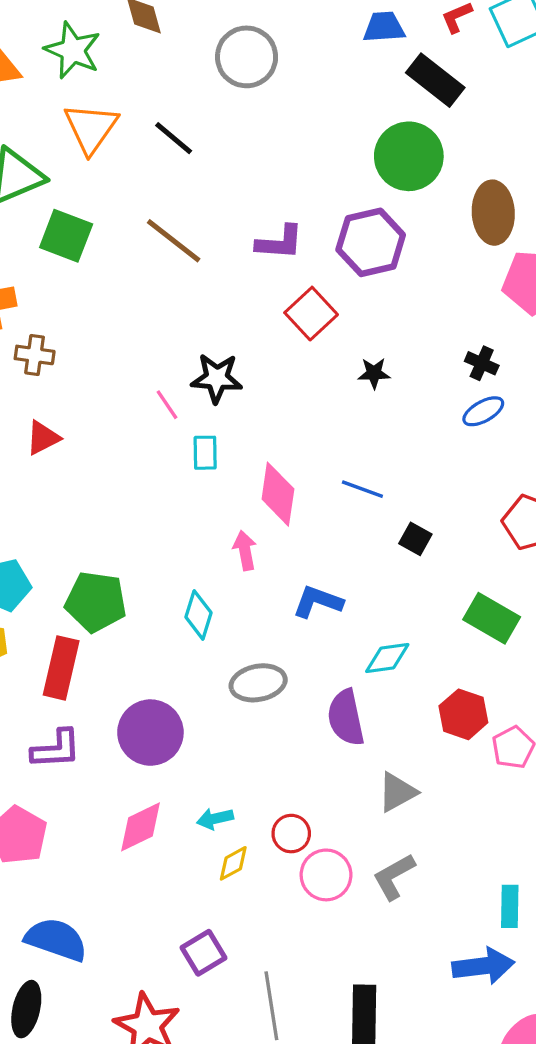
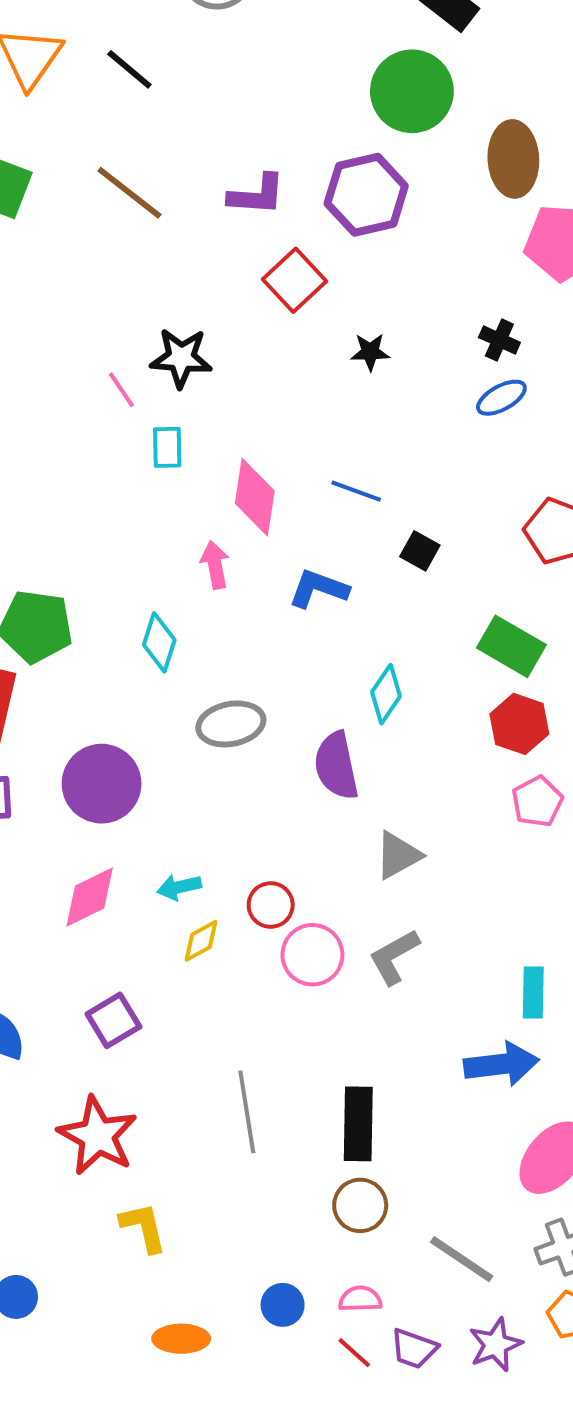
blue L-shape: (318, 602) -> (318, 589), moved
cyan diamond: (387, 658) -> (386, 694), turned -48
red hexagon: (463, 714) -> (519, 724), moved
purple square: (203, 953) -> (113, 1020), moved

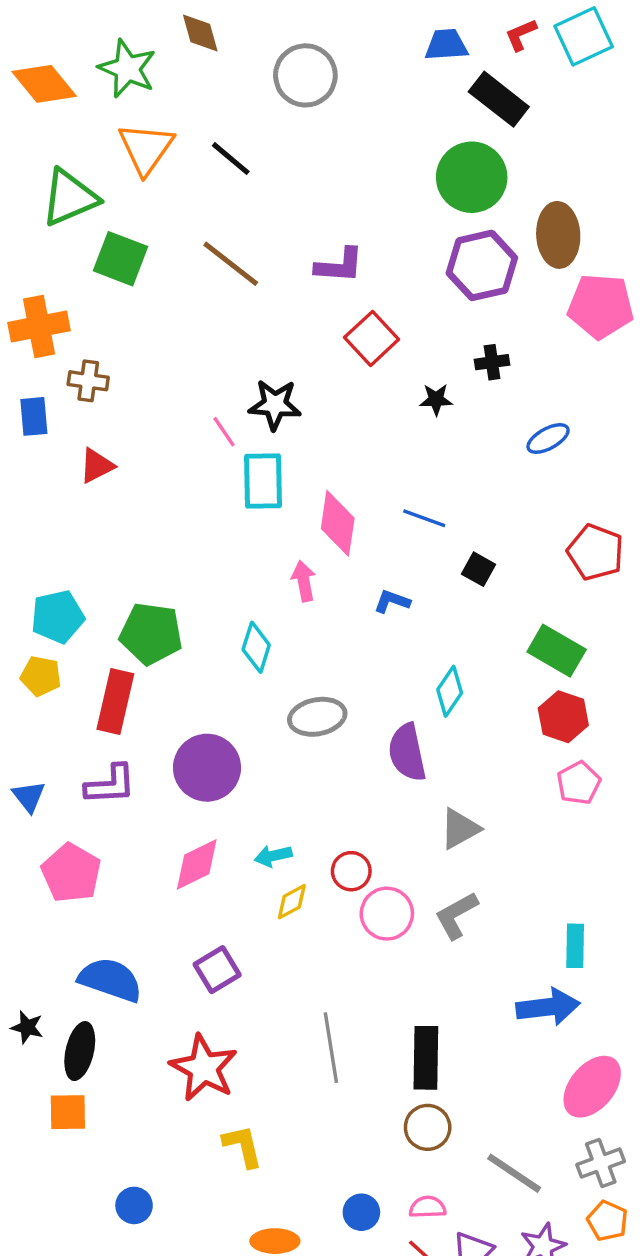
purple hexagon: (366, 195) -> (482, 265), moved
black cross: (499, 340) -> (492, 362), moved, turned -32
cyan rectangle: (167, 447) -> (263, 481), size x1.6
blue L-shape: (318, 589) -> (392, 601), size x0.7

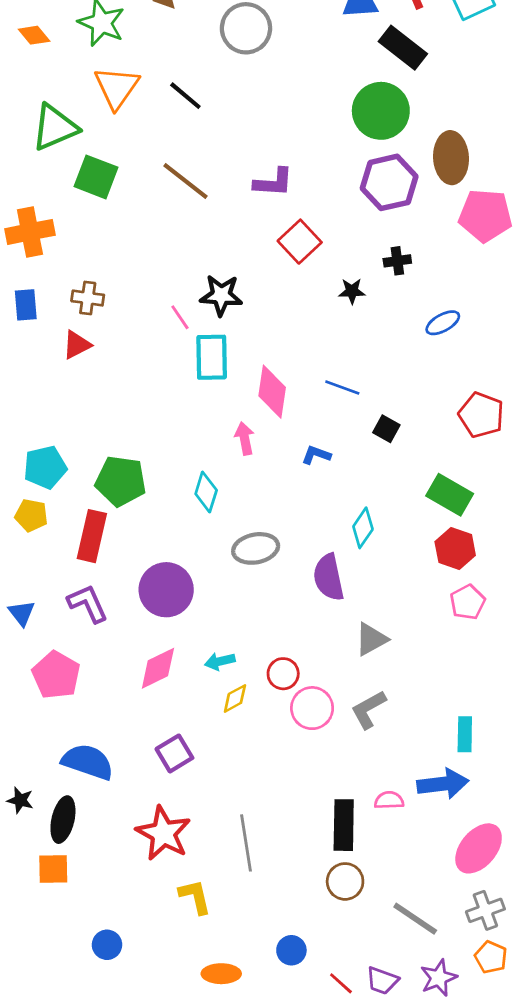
orange diamond: (44, 84) -> (34, 35), size x0.6
brown cross: (88, 381) -> (88, 298), moved
purple L-shape: (110, 785) -> (88, 603), turned -111
gray line: (331, 1048) -> (246, 843), moved
pink semicircle: (428, 1207) -> (389, 800), moved

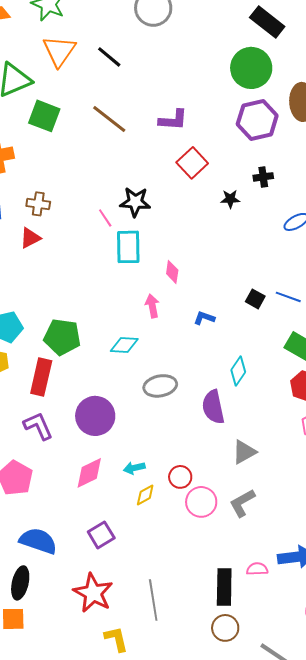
blue line: (342, 387) -> (288, 297), moved
pink diamond: (272, 392) -> (172, 272), size x0.6
cyan diamond: (206, 492) -> (124, 345), turned 76

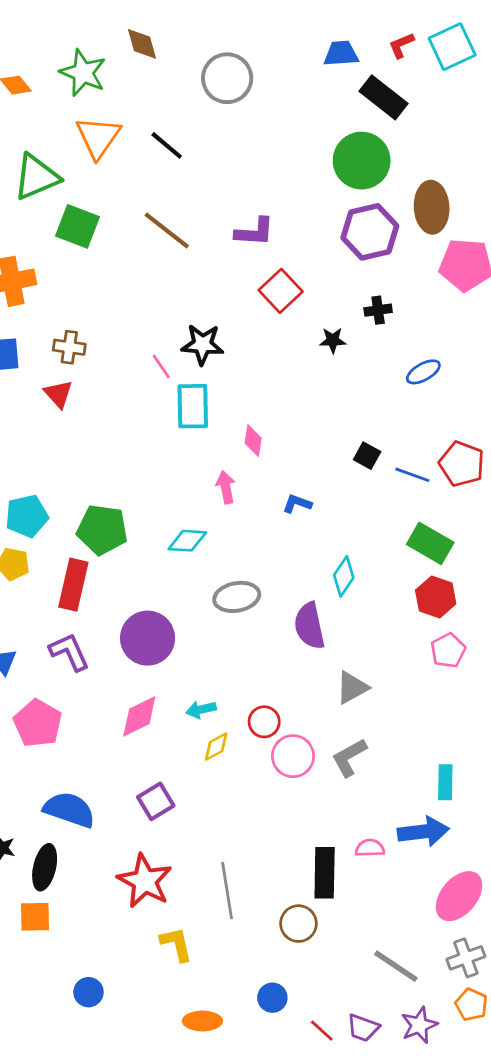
red triangle: (30, 238) -> (58, 394), turned -45
black square: (255, 299) -> (367, 456), moved
brown circle: (225, 628) -> (298, 924), moved

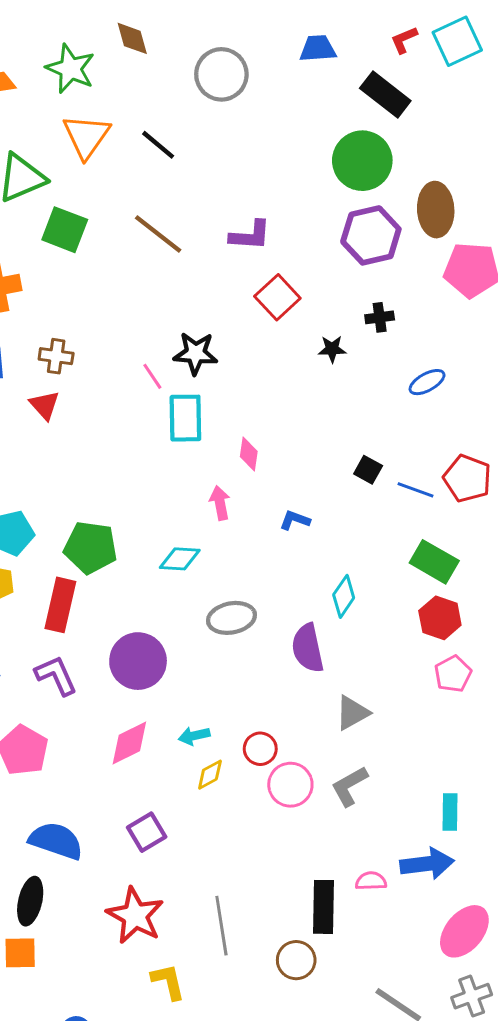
blue trapezoid: (341, 54) -> (318, 48), moved

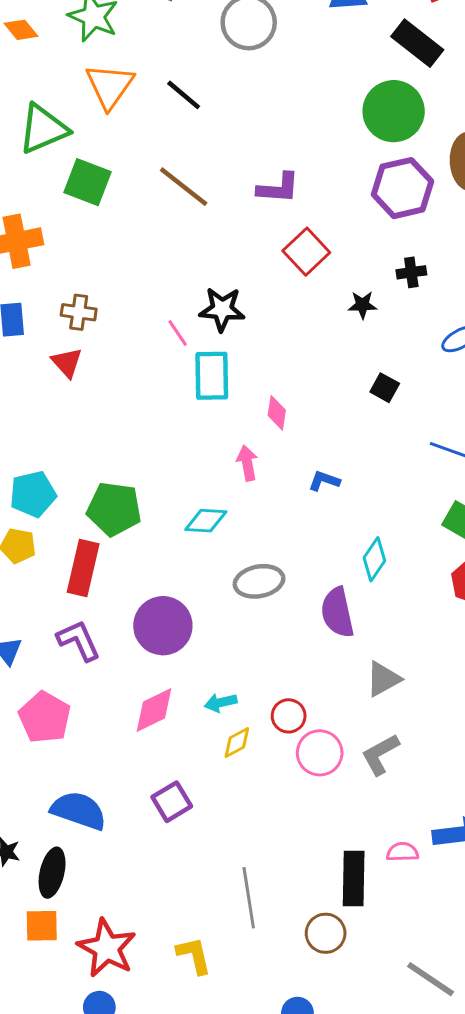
black square: (368, 470) -> (385, 388), moved
red star: (135, 916) -> (107, 948), moved

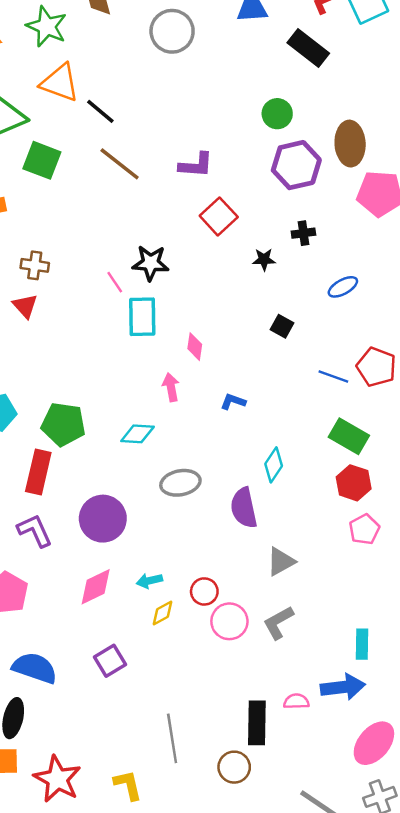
orange triangle: (110, 86) -> (60, 83), turned -45
black line: (184, 95) -> (100, 111), moved
green circle: (394, 111) -> (277, 114), moved, size x0.6

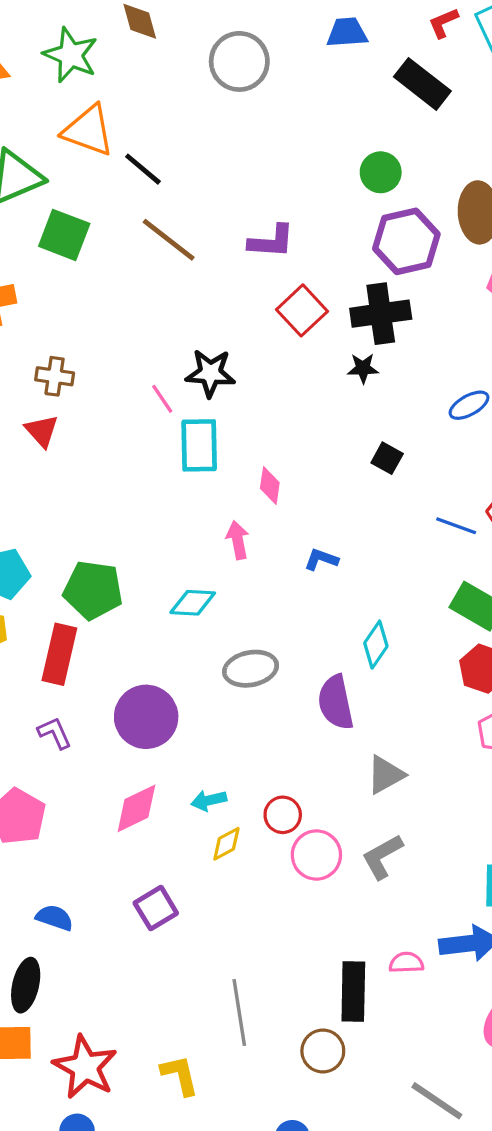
black cross: (303, 233) -> (381, 314), moved, size x1.8
purple L-shape: (35, 531) -> (55, 733), size x0.7
blue semicircle: (35, 668) -> (55, 918), size x0.6

